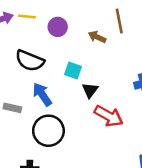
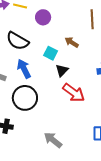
brown arrow: (97, 37) -> (72, 42), moved

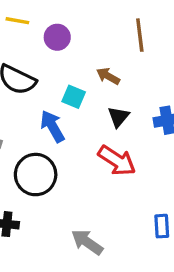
blue arrow: (24, 69) -> (52, 126), moved
black triangle: (62, 70) -> (118, 117), moved

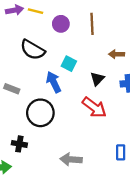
brown line: (140, 35) -> (92, 24), moved
brown arrow: (108, 76) -> (117, 54), moved, turned -32
gray arrow: (87, 242) -> (71, 159), turned -35

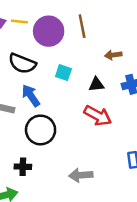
purple circle: (61, 24) -> (49, 31), size x1.6
black triangle: (97, 79) -> (96, 84), turned 48
blue arrow: (54, 82) -> (31, 96), moved

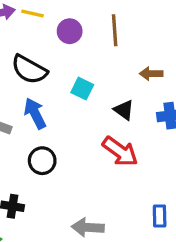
purple circle: (49, 31) -> (70, 31), size x0.6
black triangle: (96, 84) -> (124, 110), turned 35
black circle: (41, 130) -> (42, 161), size x0.7

